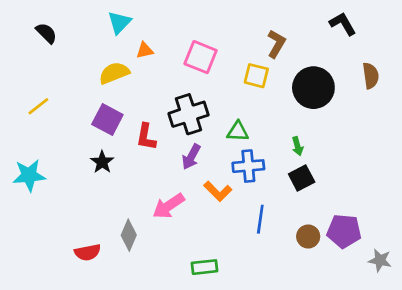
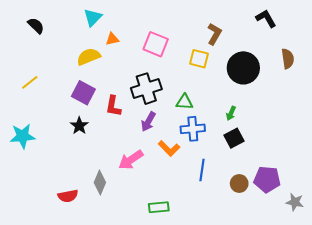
green arrow: (298, 146) -> (231, 113), turned 40

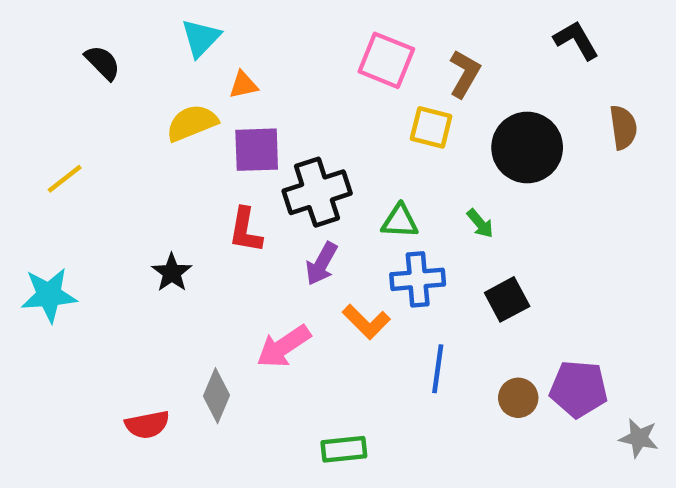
black semicircle: (36, 26) -> (103, 63), moved
pink square: (156, 44) -> (386, 60), moved
purple square: (83, 93) -> (257, 150), moved, turned -30
green arrow: (231, 113) -> (480, 223), moved, turned -64

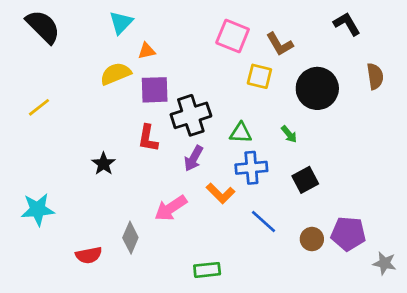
black semicircle: (103, 63) -> (43, 27), moved, size x1.6
brown L-shape: (465, 74) -> (280, 44), turned 120
cyan star: (49, 295) -> (38, 209), moved
blue line: (438, 369) -> (264, 222), turned -56

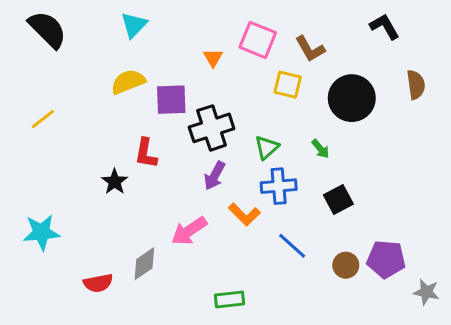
orange triangle: (147, 51) -> (213, 58), moved, turned -48
green triangle: (241, 133) -> (267, 147), turned -45
red L-shape: (148, 138) -> (146, 153), moved
gray diamond: (130, 238) -> (144, 264), turned 32

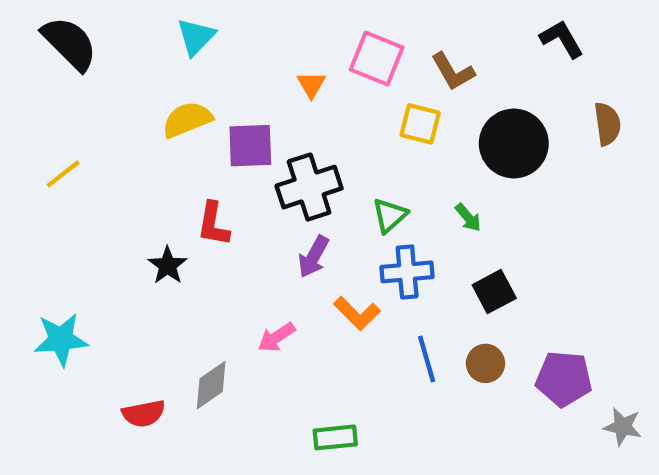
pink arrow: (189, 231) -> (276, 337), size x0.7
blue line: (292, 246) -> (427, 359), turned 32
brown circle: (346, 265) -> (485, 363), moved

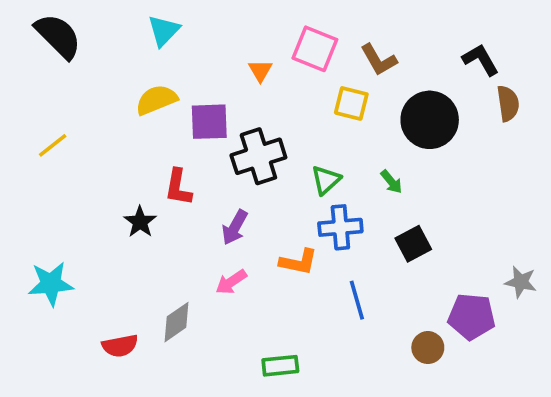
black L-shape: (562, 39) -> (481, 60), moved
purple arrow: (313, 257) -> (235, 227), moved
orange L-shape: (357, 313) -> (299, 262), turned -33
brown circle: (485, 363) -> (428, 348), moved
gray star: (623, 427) -> (521, 282), moved

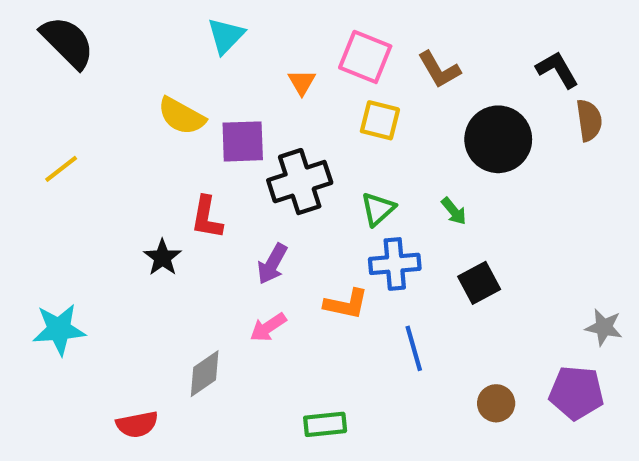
cyan triangle: (164, 31) -> (226, 36), moved
yellow semicircle: (156, 100) -> (181, 116), turned -129
yellow square: (351, 103) -> (380, 120), moved
purple pentagon: (472, 317) -> (576, 393), moved
red semicircle: (120, 346) -> (137, 424), moved

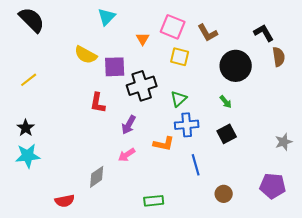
green arrow: (454, 211) -> (226, 102), moved
black star: (162, 258) -> (26, 128), moved
gray star: (604, 327) -> (284, 142), moved, turned -30
brown circle: (496, 403) -> (224, 194), moved

